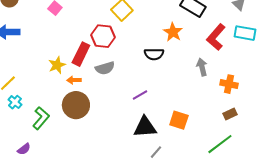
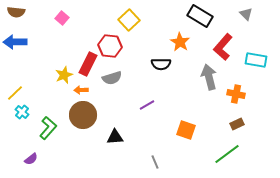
cyan rectangle: (245, 33) -> (256, 60), moved
gray arrow: (202, 67) -> (209, 77), size x1.4
black triangle: (145, 127) -> (115, 137), moved, size x0.7
gray line: (156, 152) -> (155, 162), moved, turned -64

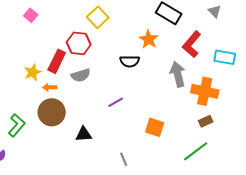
orange cross: (236, 94) -> (205, 91), size x1.5

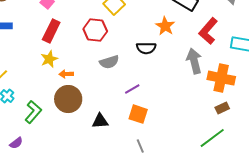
red rectangle: (57, 61) -> (51, 31), moved
gray semicircle: (81, 75) -> (109, 62), moved
orange square: (155, 127) -> (138, 114), moved

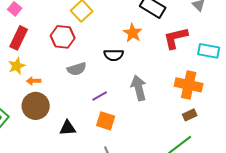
red L-shape: (208, 31) -> (176, 38), turned 36
gray arrow: (194, 61) -> (139, 88), moved

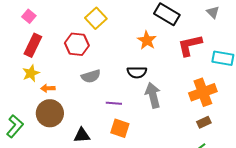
black semicircle: (114, 55) -> (137, 72), moved
orange cross: (189, 85) -> (203, 92), turned -32
purple line: (100, 96) -> (114, 103), turned 35

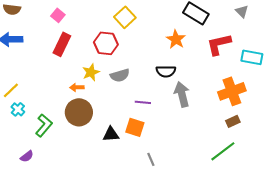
yellow star: (31, 73) -> (91, 72), moved
orange square: (120, 128) -> (135, 127), moved

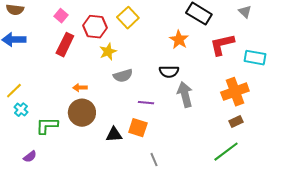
red hexagon: (106, 43) -> (95, 27), moved
yellow star: (91, 72) -> (108, 52), moved
green L-shape: (44, 125) -> (47, 126), turned -130

